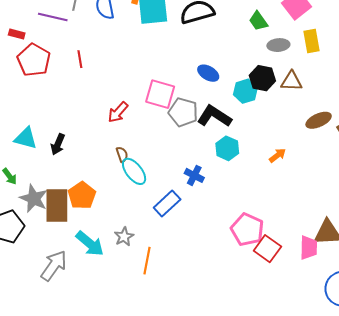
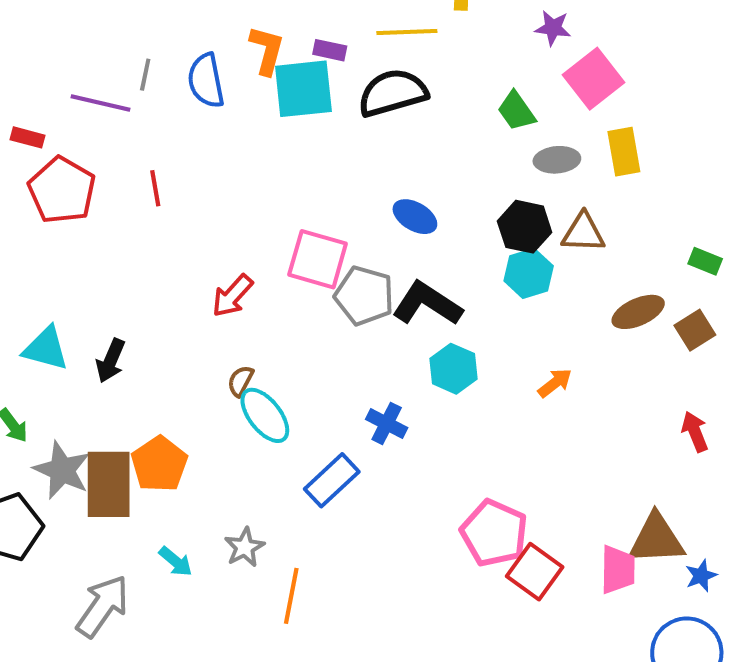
cyan hexagon: (245, 91) -> (529, 273), moved
brown semicircle: (122, 154) -> (240, 381), turned -133
cyan arrow: (90, 244) -> (176, 561), size x0.6

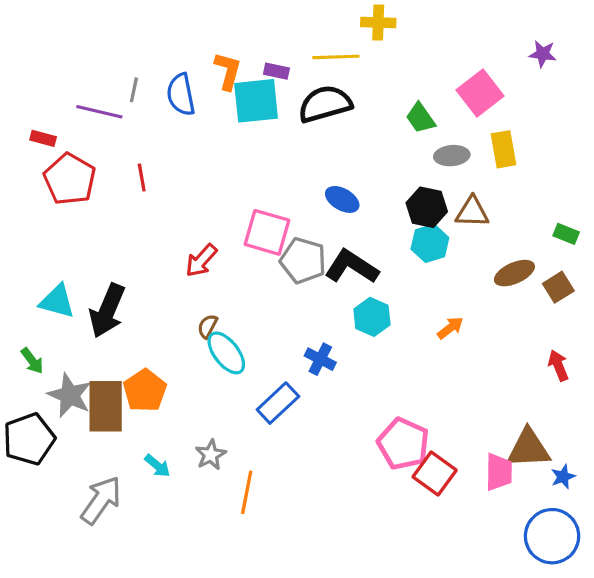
purple star: (553, 28) -> (543, 54), moved
black arrow: (111, 361) -> (107, 311), size x1.6

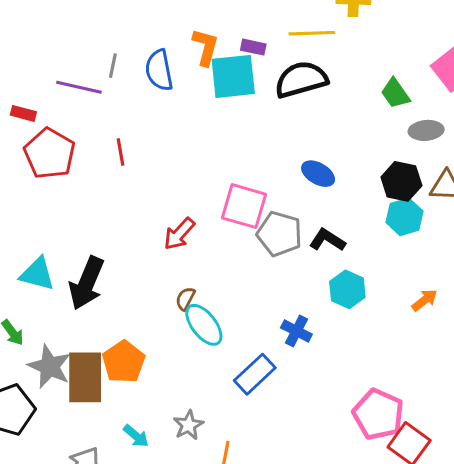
black L-shape: (352, 267) -> (327, 240), size x0.7

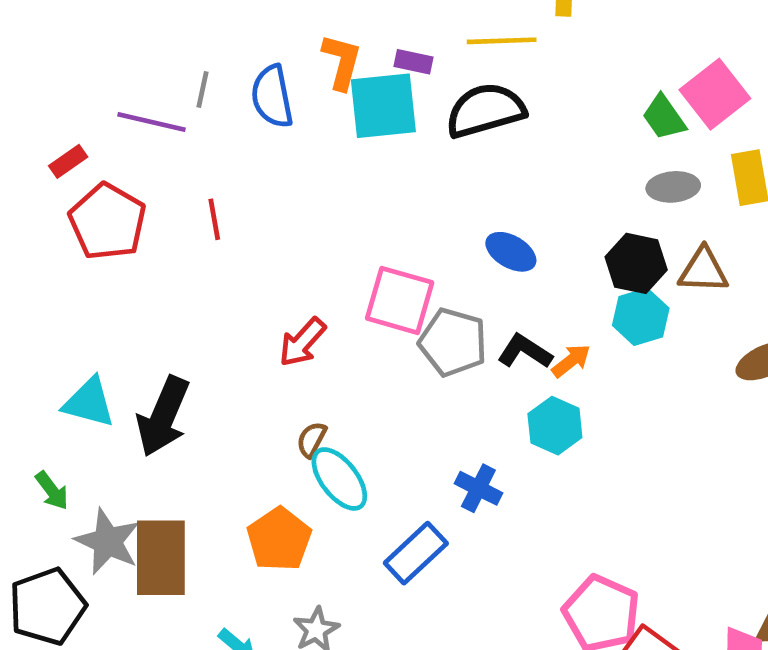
green trapezoid: (395, 93) -> (664, 117), moved
red rectangle: (23, 113) -> (68, 161), turned -50
orange arrow: (425, 300) -> (571, 361), moved
orange pentagon: (124, 362) -> (279, 539), moved

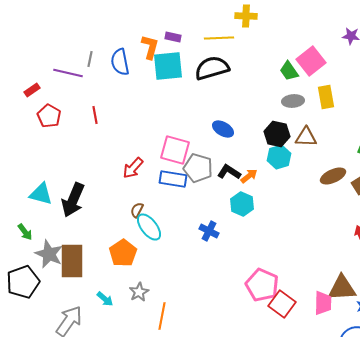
purple rectangle: (414, 62) -> (173, 37), moved
red pentagon: (108, 222) -> (49, 116), size x0.7
blue rectangle: (416, 553) -> (173, 179), moved, turned 52

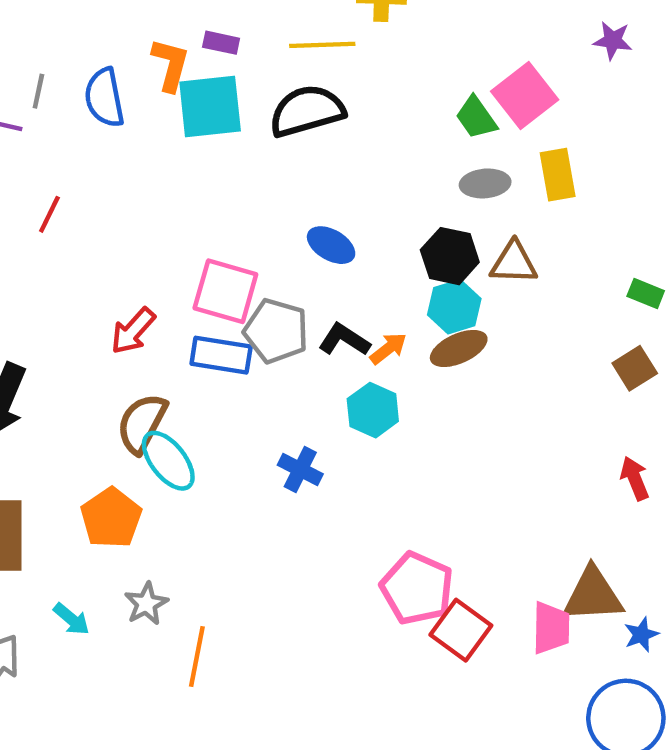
red line: (95, 115) -> (49, 214), turned 36
brown ellipse: (333, 176) -> (459, 348), moved
brown semicircle: (137, 210) -> (142, 423), size x1.8

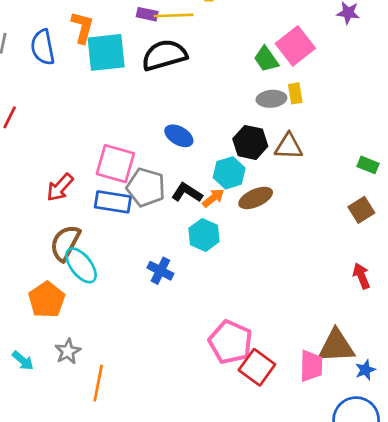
purple rectangle: (221, 43) -> (147, 14), moved
yellow rectangle: (558, 175) -> (295, 93), moved, size x0.7
cyan hexagon: (454, 307) -> (229, 173), moved

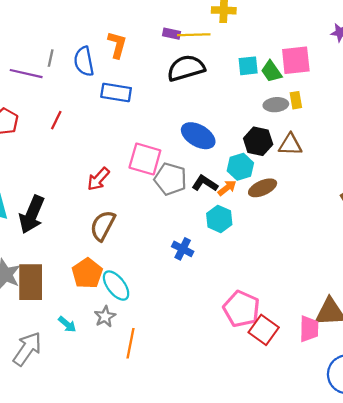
pink square: (295, 46) -> (296, 60), turned 32
cyan square: (106, 52) -> (248, 66), moved, size x0.6
blue ellipse: (179, 136) -> (198, 136), size x1.4
blue rectangle: (113, 202) -> (116, 92), moved
cyan ellipse: (81, 265) -> (116, 286), moved

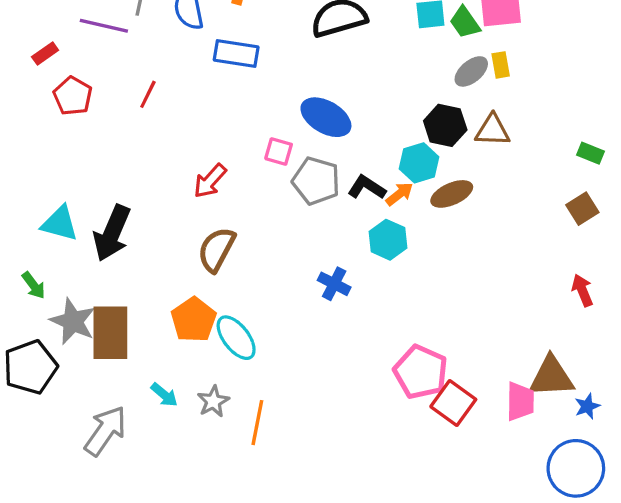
gray ellipse: (276, 105) -> (471, 71), turned -35
blue ellipse: (198, 136) -> (326, 117), moved
pink square: (145, 159) -> (279, 151), size x0.6
gray star: (105, 317) -> (213, 401), moved

